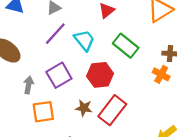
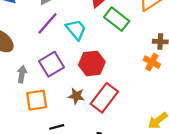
green rectangle: (126, 46) -> (117, 19), moved

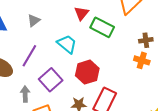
purple line: (48, 23) -> (29, 56), moved

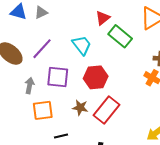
gray triangle: (34, 20) -> (41, 13), moved
purple square: (51, 80) -> (58, 77), turned 35

